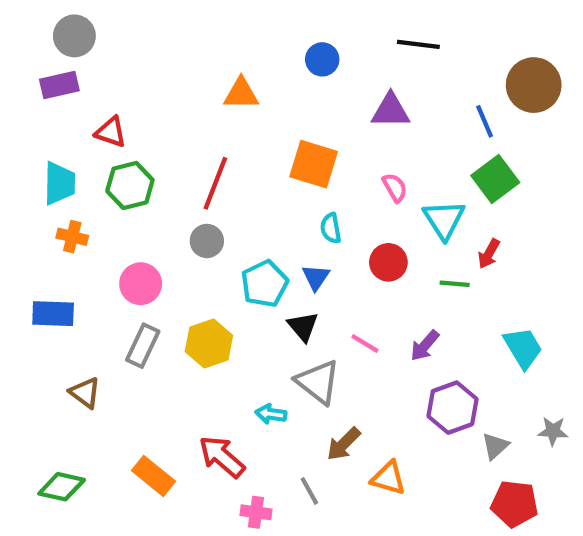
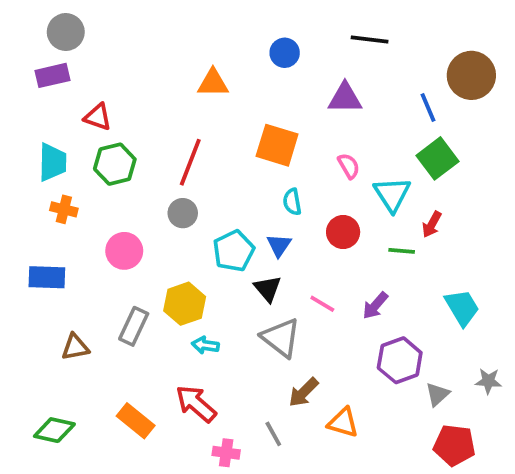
gray rectangle: (143, 346) -> (134, 326), moved
brown triangle: (85, 393) -> (75, 347), turned -48
cyan arrow: (271, 414) -> (205, 345), moved

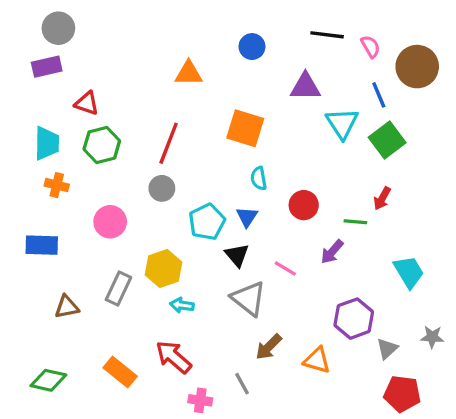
pink semicircle: (349, 166) -> (370, 47), moved
cyan triangle: (392, 194) -> (342, 123), moved
purple arrow: (375, 306) -> (332, 252), moved
orange triangle: (343, 423) -> (317, 360), moved

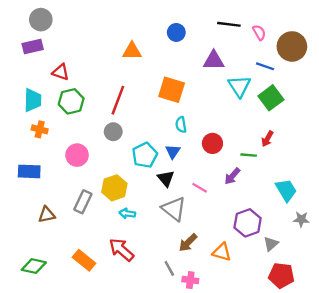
blue line: (379, 95) -> (265, 66), turned -48
gray star: (432, 337) -> (301, 219), moved
pink cross: (200, 400) -> (190, 280), moved

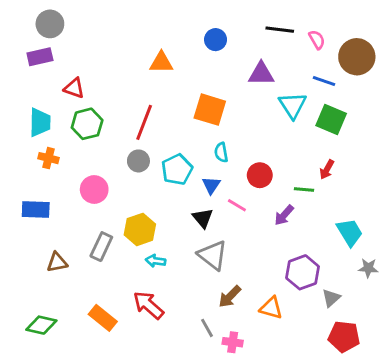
green square: (271, 98) -> (331, 120), turned -30
cyan pentagon: (145, 155) -> (177, 170), moved
pink line: (200, 188) -> (237, 205), moved

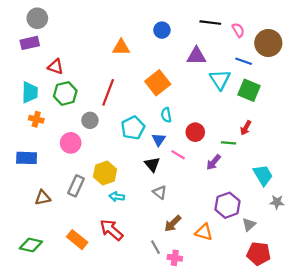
orange square: (210, 110) -> (158, 83), turned 35
gray circle: (138, 161) -> (90, 120), moved
gray triangle: (213, 255) -> (160, 192), size x0.6

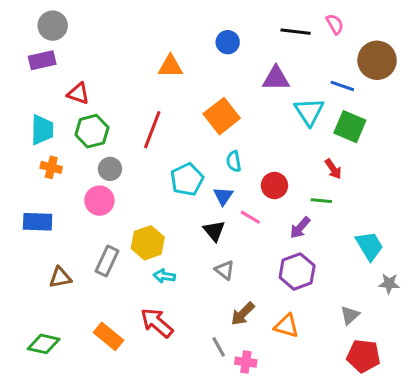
pink semicircle: (238, 30) -> (335, 24), moved
gray circle: (90, 120) -> (110, 169), moved
red arrow: (246, 128) -> (333, 169), moved, turned -64
purple hexagon: (227, 205) -> (297, 271), moved

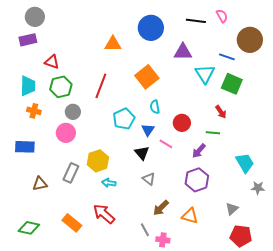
blue circle: (228, 42) -> (151, 28), size x1.6

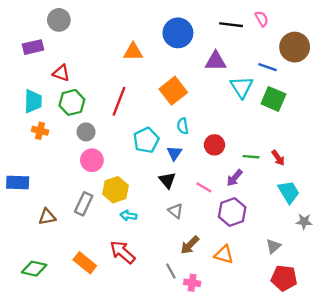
gray circle: (35, 17) -> (59, 20), moved
red arrow: (221, 112) -> (278, 158), moved
pink circle: (66, 133) -> (92, 160), moved
pink line: (166, 144) -> (204, 187), moved
blue rectangle: (25, 147) -> (18, 183), moved

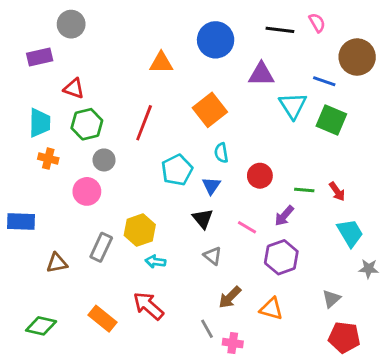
pink circle: (92, 160) -> (87, 191), moved

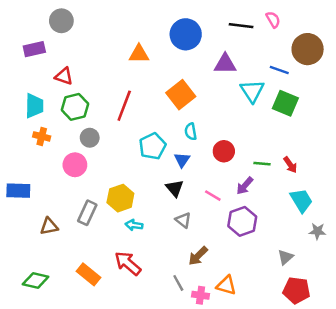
orange triangle: (271, 309) -> (226, 285), moved

